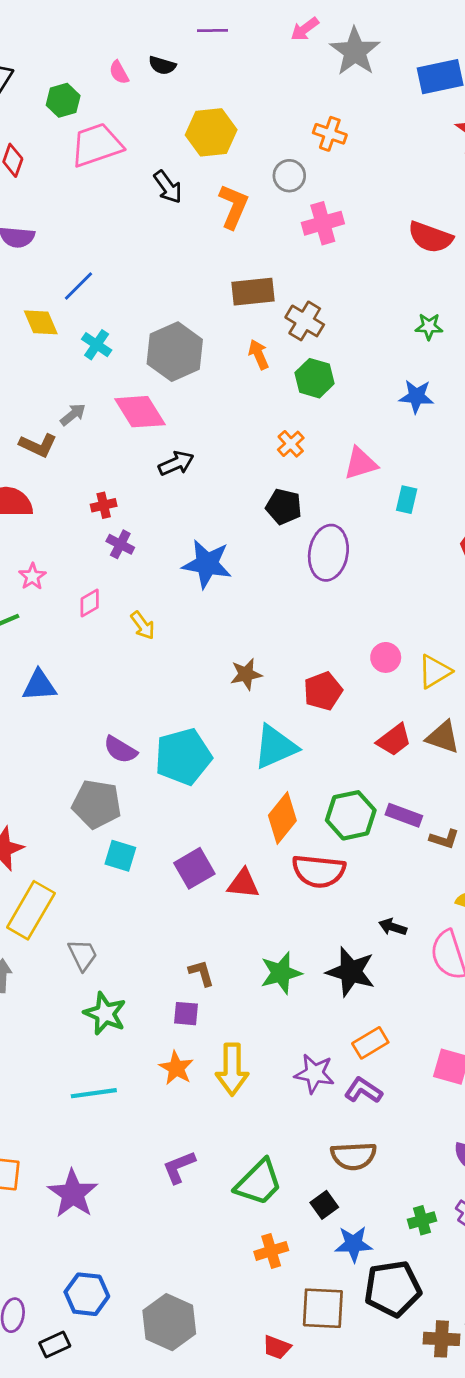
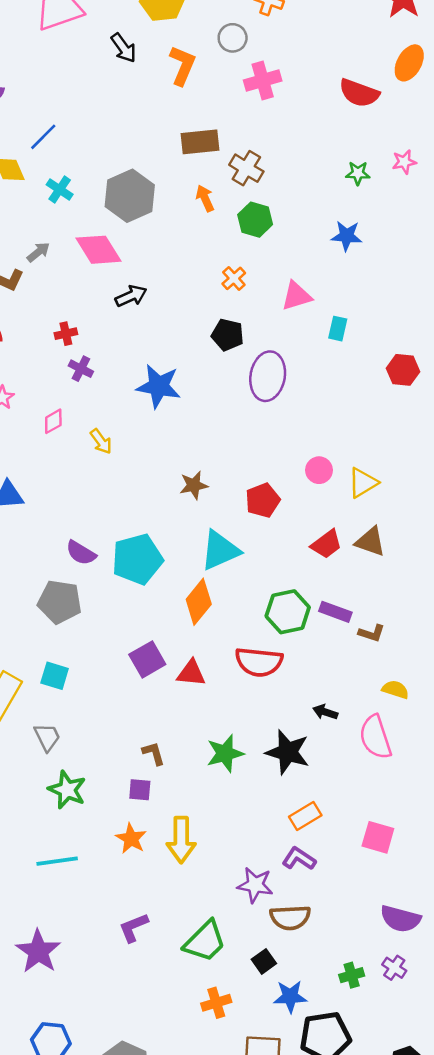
orange diamond: (282, 818) -> (199, 602), moved
cyan square: (120, 856) -> (55, 676), moved
purple star: (314, 1074) -> (255, 885), moved

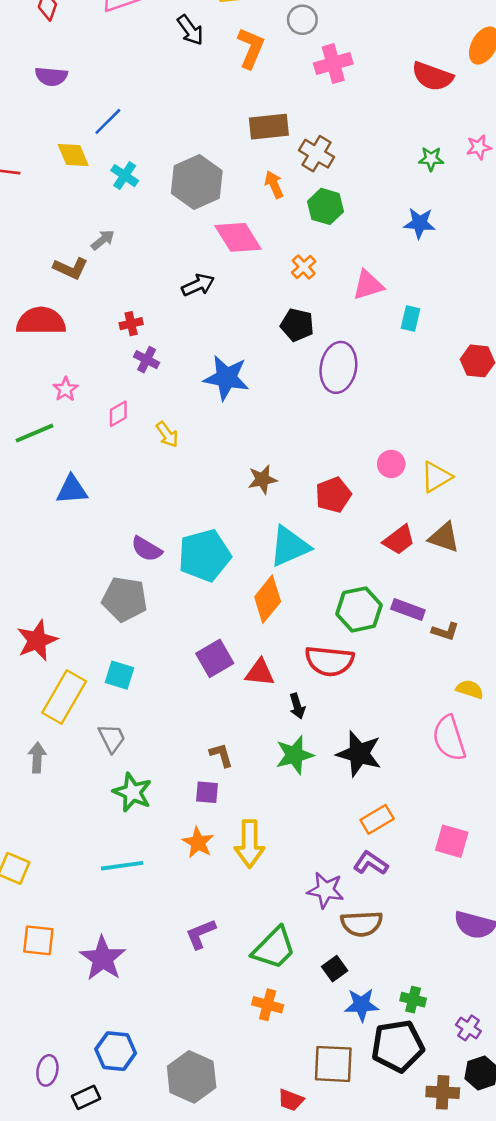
pink diamond: (98, 250) -> (238, 237), moved
black arrow: (325, 712) -> (297, 706), moved, turned -125
purple cross: (394, 968) -> (468, 1028), moved
green cross: (352, 975) -> (413, 1000), moved, turned 30
orange cross: (216, 1003) -> (268, 1005), moved, turned 32

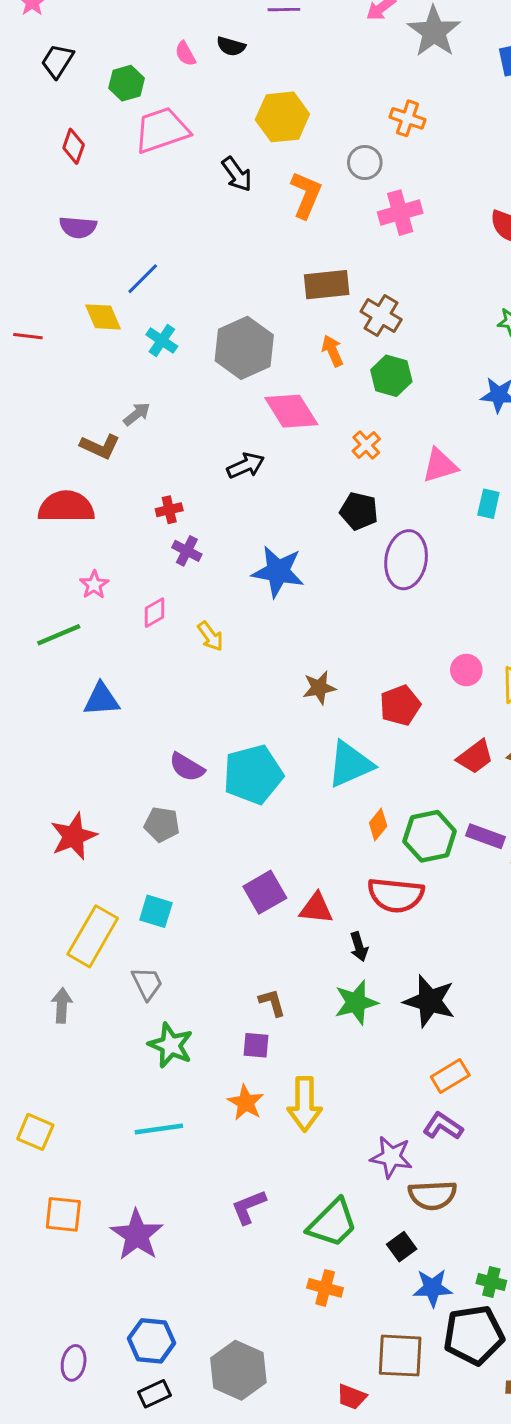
gray pentagon: (125, 599) -> (162, 824), size x0.7
orange diamond: (268, 599) -> (378, 824), moved, size x0.6
red star: (37, 640) -> (74, 836), moved
black rectangle: (86, 1097) -> (154, 1394), moved

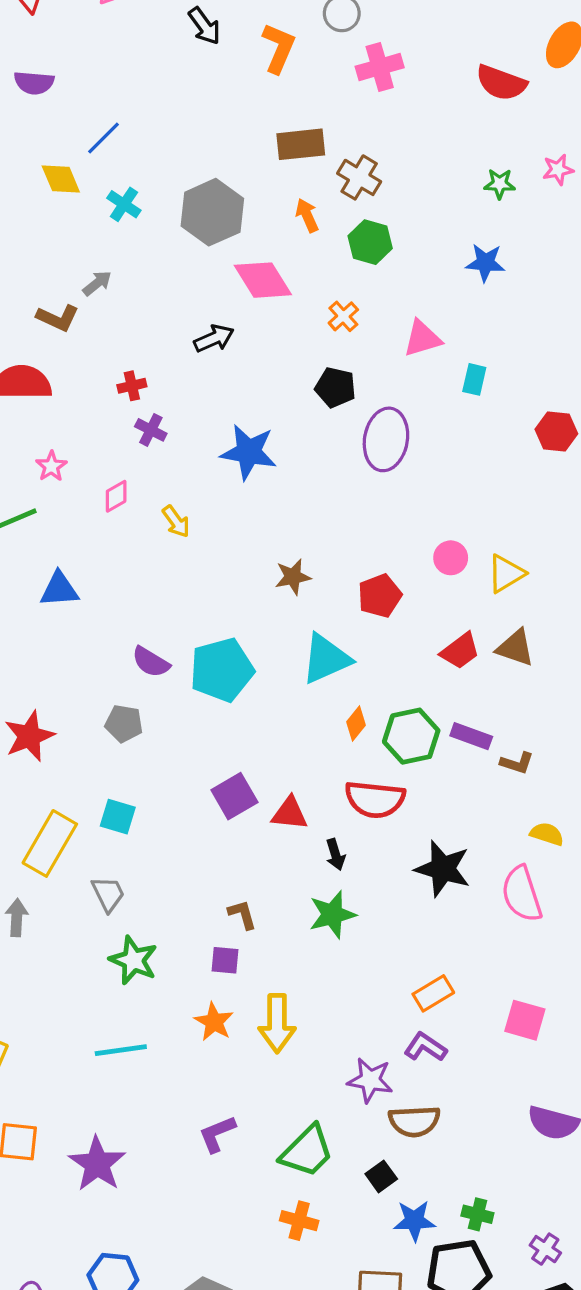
black star: (430, 1001) -> (443, 869), moved

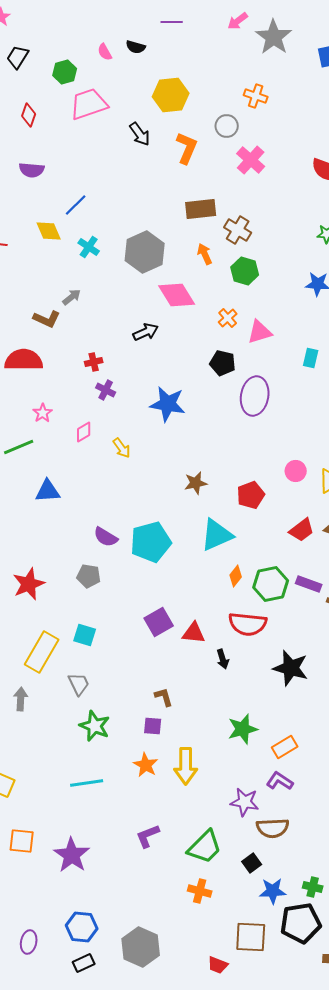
pink cross: (380, 67) -> (251, 160), turned -32
pink triangle: (422, 338) -> (260, 332), moved
green star: (332, 914) -> (243, 729), moved

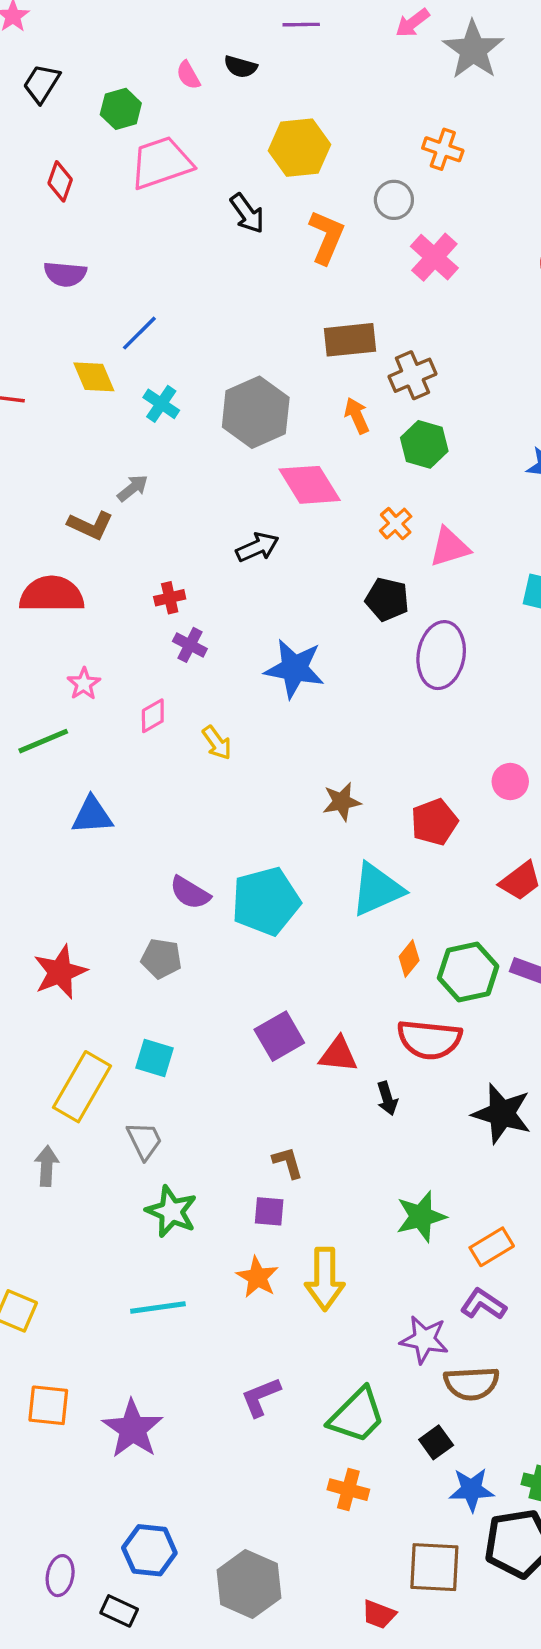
brown cross: (238, 230) -> (412, 375), turned 36
black rectangle: (84, 963) -> (119, 1611), moved, turned 50

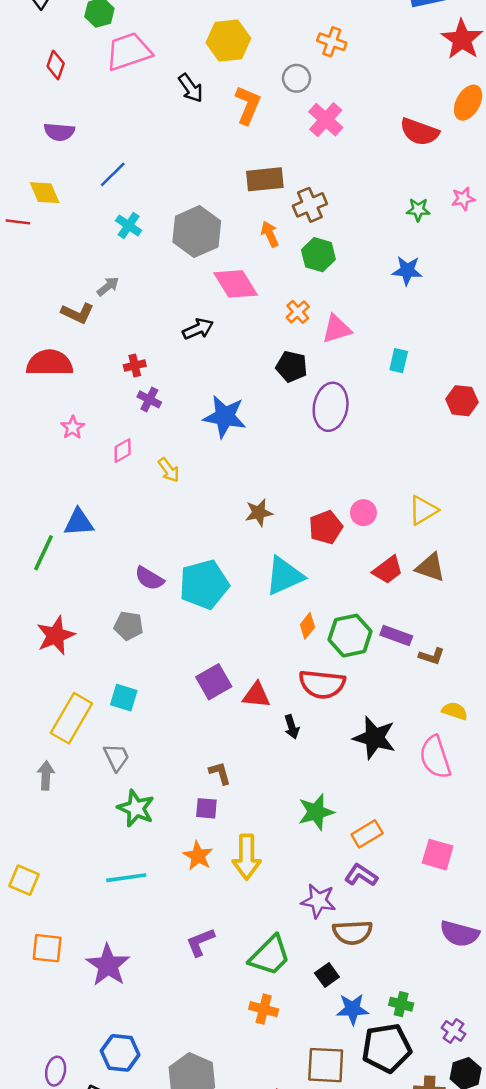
yellow diamond: (94, 377) -> (45, 193), moved
green line: (43, 741) -> (43, 553), moved, turned -42
pink circle: (510, 782) -> (363, 513), moved

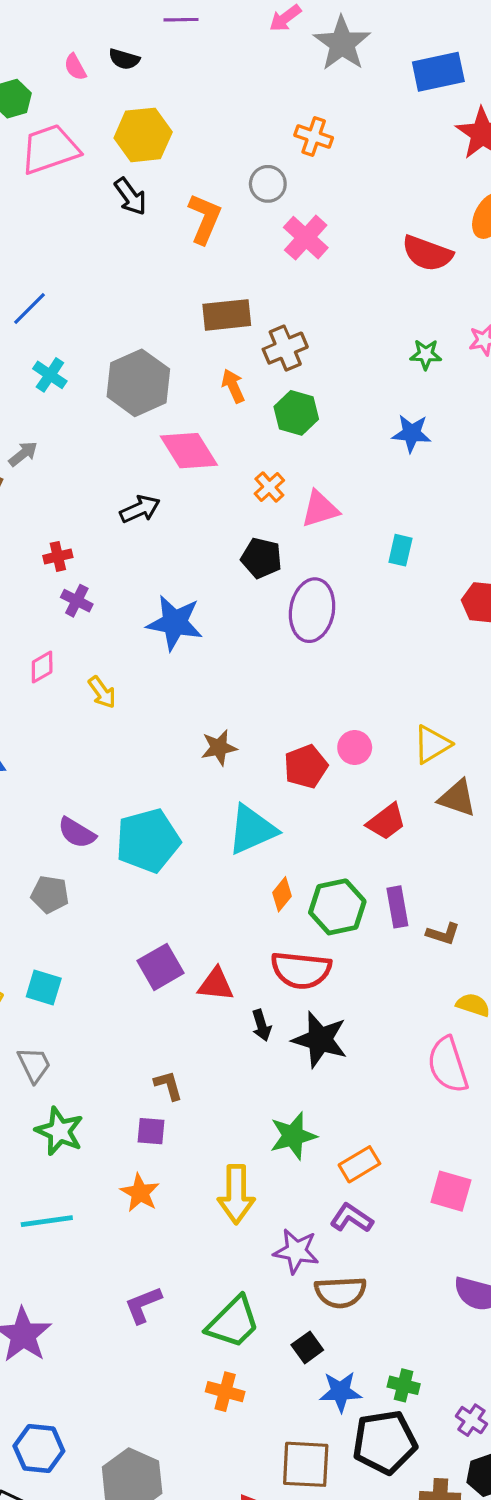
yellow hexagon: (228, 41) -> (143, 135), moved
brown triangle: (430, 567) -> (457, 798), moved
purple rectangle: (396, 636) -> (397, 907), turned 60
black star: (374, 738) -> (320, 1040), moved
yellow arrow: (247, 857) -> (236, 1194), moved

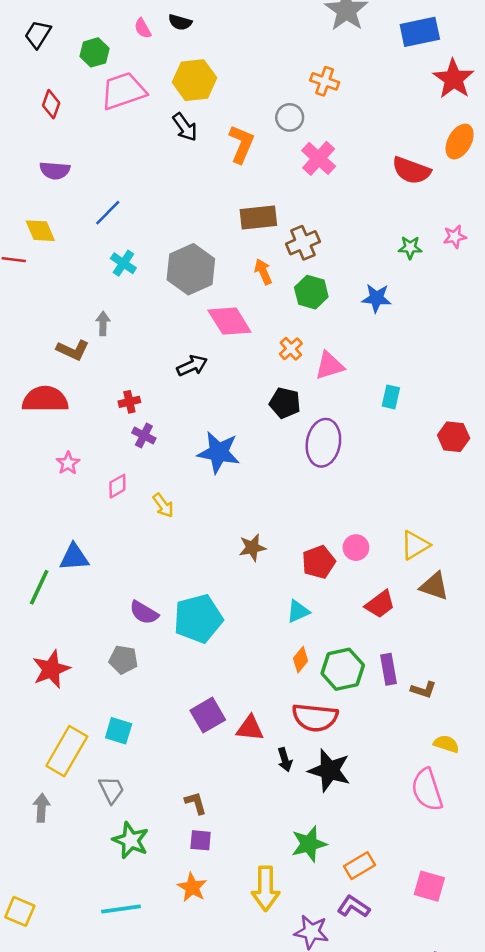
blue star: (411, 433) -> (376, 298), moved
gray arrow: (23, 454) -> (103, 323), turned -50
cyan triangle: (252, 830) -> (298, 611), moved, size x0.6
brown L-shape: (168, 1085) -> (196, 803), moved

